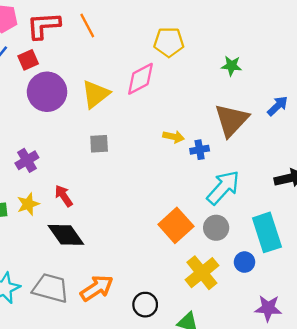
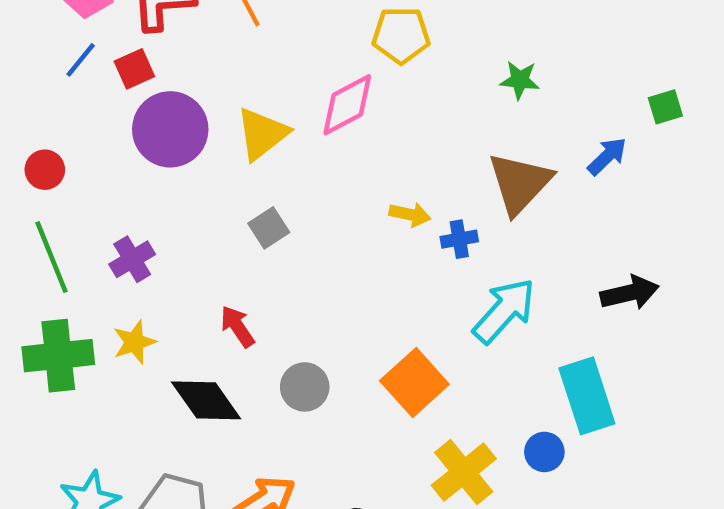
gray square: (99, 144) -> (269, 228), turned -30
red arrow: (64, 196) -> (237, 326), moved
gray circle: (216, 228) -> (305, 387), moved

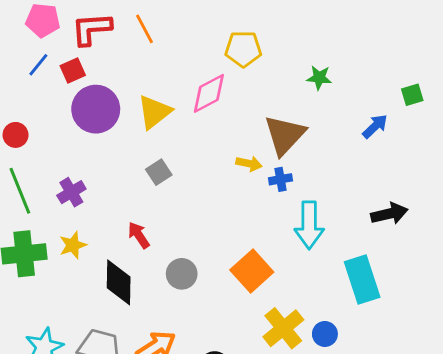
brown triangle: (520, 183) -> (285, 135), moved
cyan arrow: (504, 311) -> (309, 225), turned 138
black diamond: (206, 400) -> (119, 282), turned 36
blue circle: (544, 452) -> (325, 334), moved

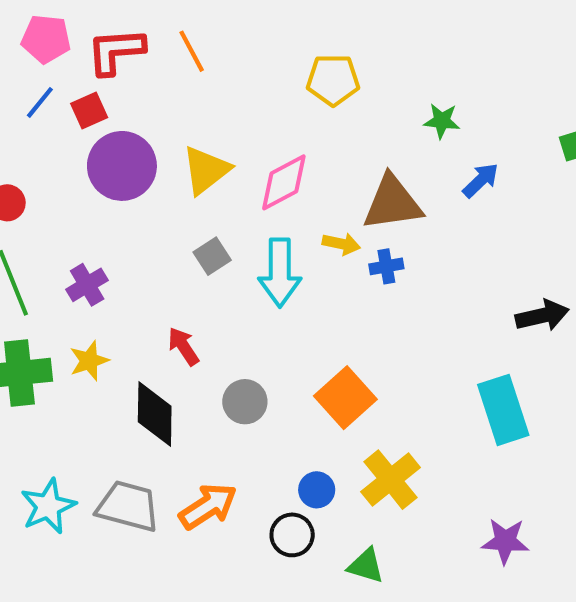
pink diamond: (209, 93) -> (284, 182), moved
blue arrow: (375, 126) -> (481, 180), moved
brown triangle: (285, 135) -> (393, 203), turned 39
cyan arrow: (309, 225) -> (280, 273), moved
blue circle: (325, 334) -> (317, 490), moved

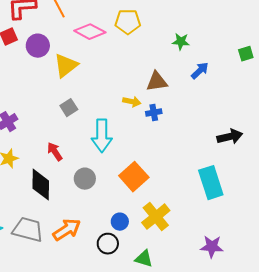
purple circle: (122, 166) -> (38, 46), moved, size x0.7
pink diamond: (284, 182) -> (90, 32), moved, turned 56
brown triangle: (393, 203) -> (157, 82), size x0.7
cyan arrow: (280, 273) -> (102, 136), moved

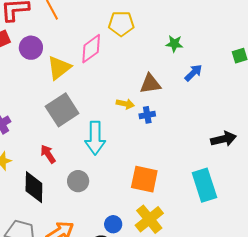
pink diamond: (90, 32) -> (91, 49), moved, turned -64
gray square: (69, 108) -> (62, 110), size x1.8
orange square: (134, 177) -> (144, 179), moved, turned -36

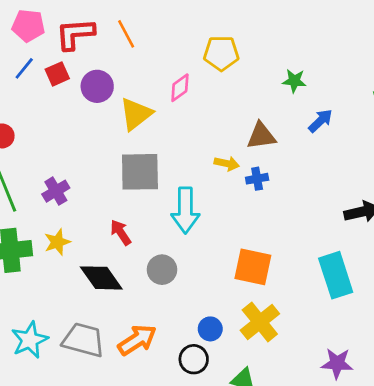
pink diamond: (91, 49) -> (180, 88), size x0.7
gray square: (62, 110) -> (140, 172), turned 32
black diamond: (34, 187) -> (101, 278), turned -36

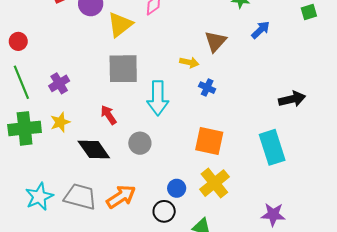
brown triangle: (261, 136) -> (215, 41), turned -40
blue cross: (257, 179) -> (207, 88), moved, turned 35

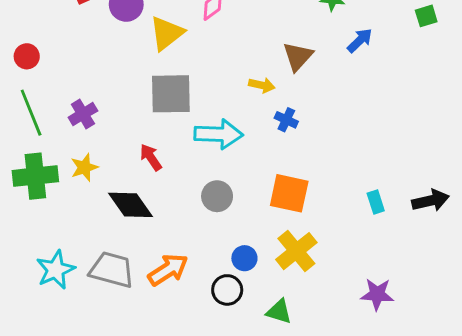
cyan arrow: (158, 98) -> (219, 134), turned -88
black arrow: (292, 99) -> (431, 201), moved
gray circle: (140, 143) -> (217, 196), moved
cyan rectangle: (272, 147) -> (376, 202), size x0.5

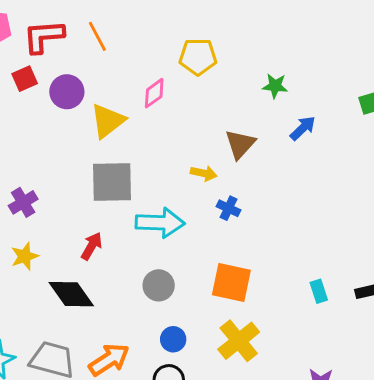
red arrow: (151, 157) -> (92, 246), turned 64
blue circle: (244, 258) -> (173, 339), moved

